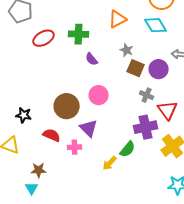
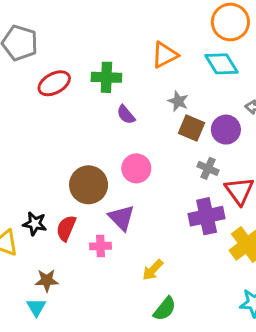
black star: (24, 115) -> (35, 224), moved
red semicircle: (52, 135) -> (66, 228), turned -90
green semicircle: (128, 149) -> (165, 309), moved

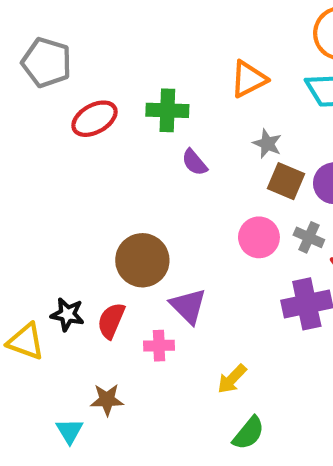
pink circle: (136, 168) -> (259, 237), moved
brown star: (47, 280) -> (107, 400), moved

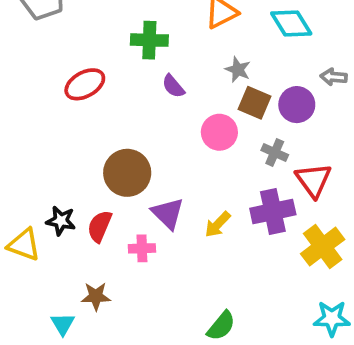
red ellipse: (94, 119) -> (85, 84), moved
pink circle: (259, 237) -> (219, 132), moved
yellow arrow: (232, 379) -> (218, 224), moved

